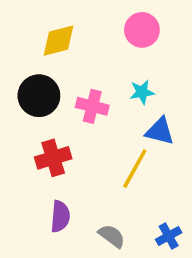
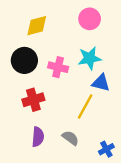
cyan star: (142, 92) -> (90, 58), size x1.5
gray semicircle: (112, 236) -> (70, 138), moved

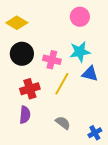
yellow diamond: (37, 26) -> (17, 23), moved, turned 45
yellow line: (85, 106) -> (62, 84), moved
purple semicircle: (38, 137) -> (25, 115), moved

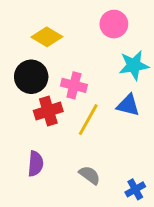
yellow diamond: (17, 23) -> (47, 37), moved
cyan star: (80, 52) -> (134, 65), moved
red cross: (30, 89) -> (48, 111), moved

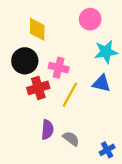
yellow diamond: (47, 37) -> (37, 29), turned 60
purple semicircle: (35, 164) -> (47, 130), moved

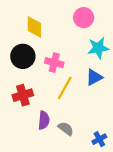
blue triangle: (101, 83) -> (94, 77), turned -42
red cross: (38, 88) -> (23, 95), moved

